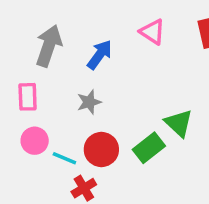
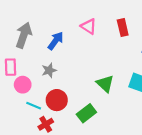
pink circle: (35, 141) -> (23, 85), moved
green rectangle: (149, 148) -> (86, 113), moved

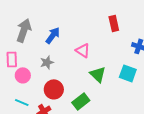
pink triangle: (89, 26) -> (83, 50), moved
cyan line: (34, 106) -> (22, 102), moved

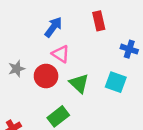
blue arrow: (53, 35) -> (53, 27), moved
red circle: (54, 89) -> (46, 76), moved

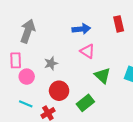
blue arrow: (53, 27) -> (81, 29), turned 48
red circle: (46, 76) -> (59, 91), moved

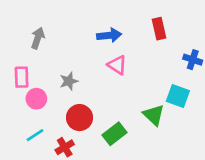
gray arrow: (28, 31) -> (38, 38), size x0.7
green triangle: (103, 76) -> (154, 115), moved
cyan line: (26, 104) -> (35, 135), turned -56

